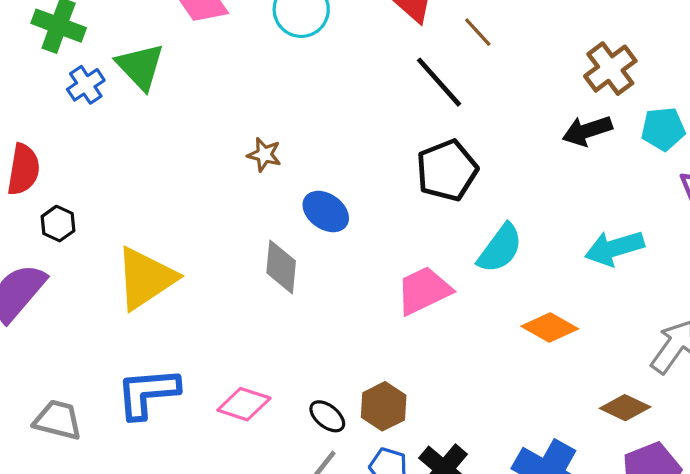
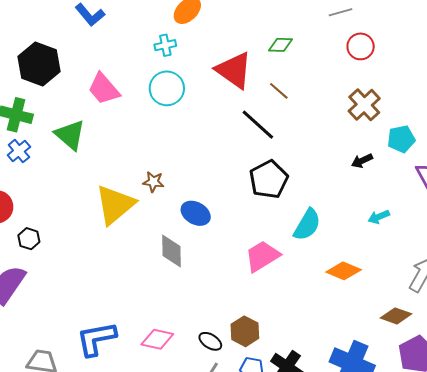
blue cross: (86, 85) -> (19, 151), moved
black arrow: (587, 131) -> (362, 161), moved, size x0.7
cyan arrow: (614, 248) -> (379, 217), size x0.6
yellow triangle: (146, 278) -> (115, 205), moved

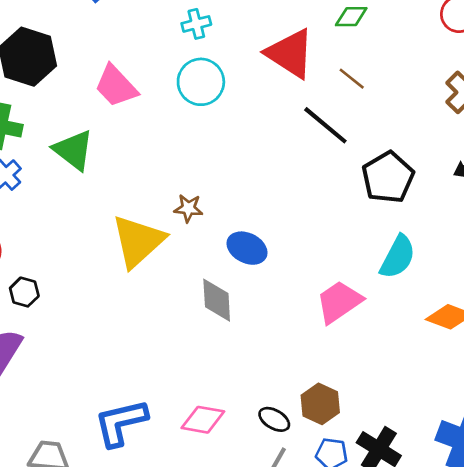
black pentagon: (269, 179) -> (388, 177), moved

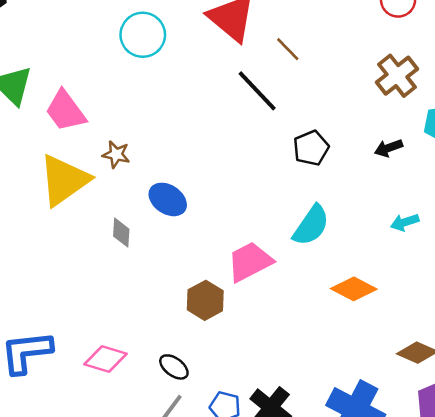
pink trapezoid: (116, 86) -> (66, 111), moved
black pentagon: (388, 177) -> (311, 148), size x0.7
gray diamond: (217, 300) -> (121, 233), moved, size x0.7
brown hexagon: (320, 404) -> (205, 300), moved

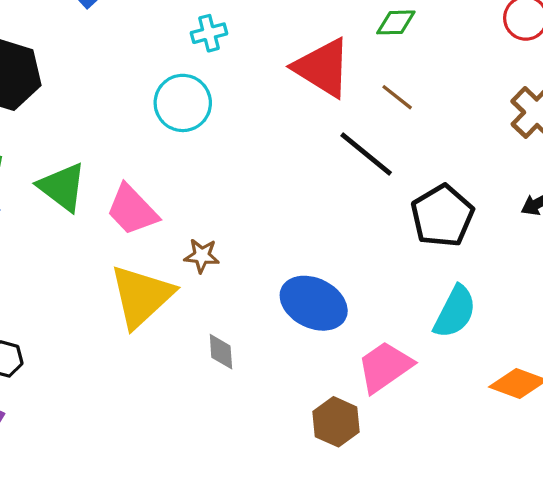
cyan circle: (143, 35) -> (183, 103), moved
black pentagon: (311, 148) -> (442, 216), size x1.4
blue ellipse: (168, 199) -> (314, 303), moved, size x1.4

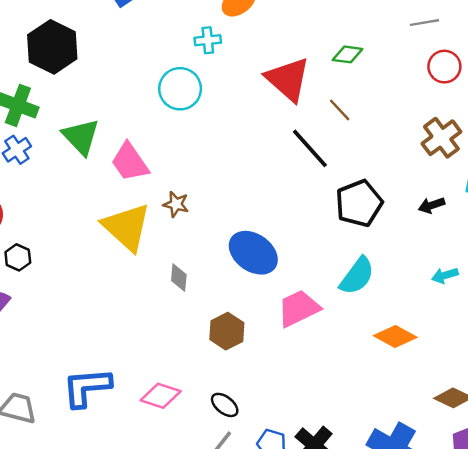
yellow triangle: (141, 296) -> (127, 227), turned -44
brown hexagon: (336, 422) -> (227, 331), moved

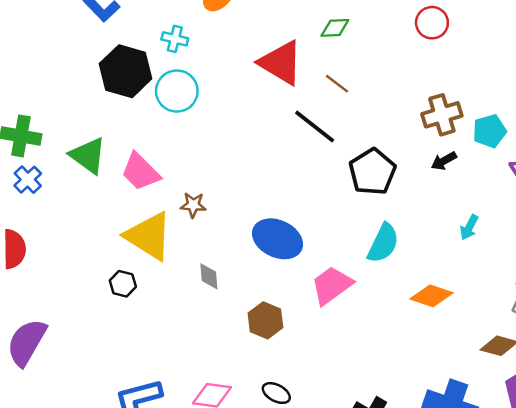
cyan cross: (208, 40) -> (175, 39), moved, turned 30
black hexagon: (52, 47) -> (126, 71), moved
brown cross: (441, 138) -> (442, 115), moved, turned 30
black hexagon: (18, 257) -> (123, 284), moved
cyan arrow: (445, 275) -> (469, 227), turned -35

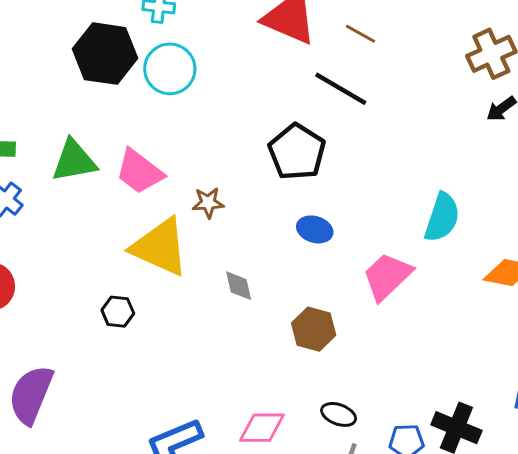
green triangle: (88, 156) -> (74, 161), turned -39
black pentagon: (372, 172) -> (297, 152), moved
blue ellipse: (278, 239) -> (315, 229), size x0.6
black hexagon: (123, 284) -> (118, 312), moved

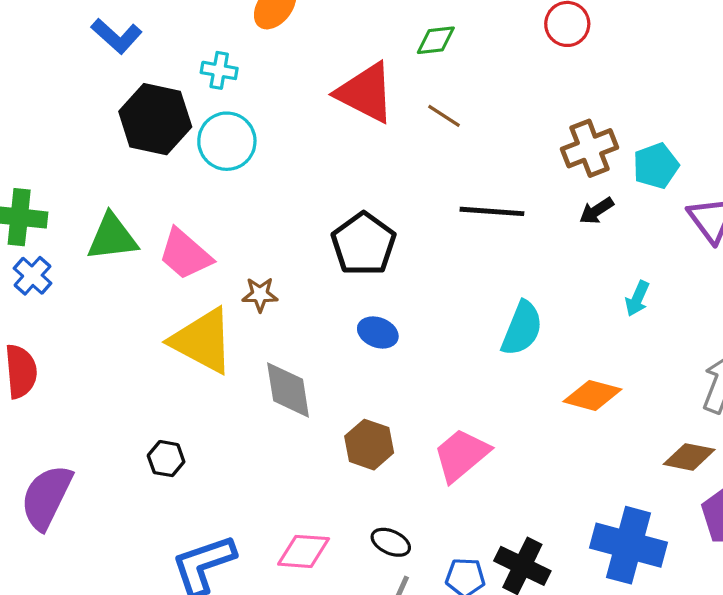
black line: (341, 89) -> (492, 211), moved, turned -30
pink trapezoid: (387, 276) -> (461, 455), moved
gray diamond: (239, 286) -> (288, 390), size x1.6
black hexagon: (118, 312) -> (166, 459), moved

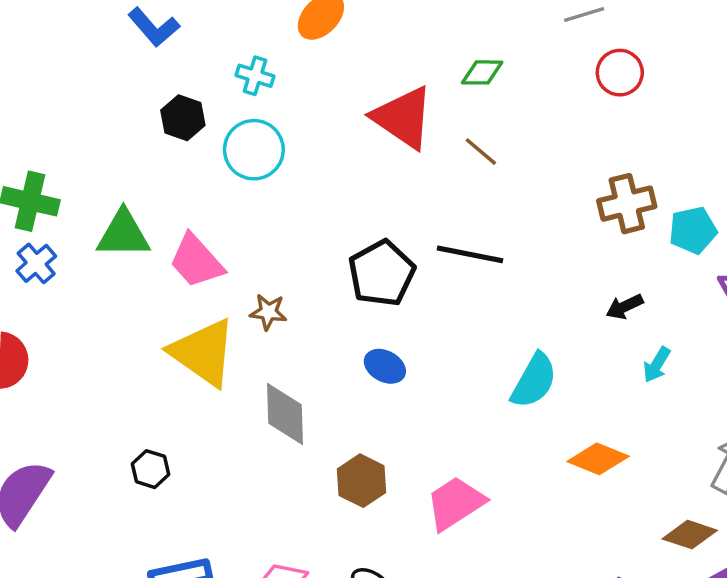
black hexagon: (155, 119) -> (183, 118), size x0.6
black line: (492, 211) -> (470, 254), moved
black arrow: (597, 211) -> (625, 307), moved

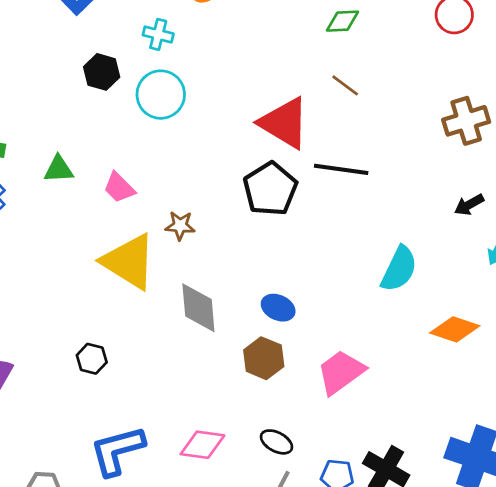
red triangle: (403, 118) -> (284, 123), moved
green triangle: (123, 234) -> (59, 169), size x0.7
pink trapezoid: (196, 261) -> (119, 188), size x0.7
blue ellipse: (385, 366) -> (278, 308), moved

